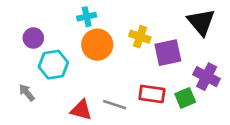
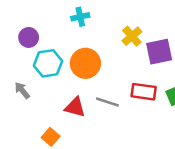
yellow cross: (140, 37) -> (132, 36), turned 30
orange circle: (97, 45) -> (85, 63), moved

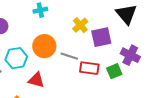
cyan hexagon: (48, 63) -> (16, 58), moved
gray line: (107, 102) -> (69, 56), moved

